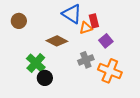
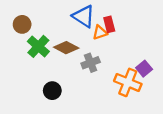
purple square: (106, 41) -> (144, 69), moved
gray cross: (86, 60) -> (91, 63), moved
green cross: (36, 63) -> (38, 46), moved

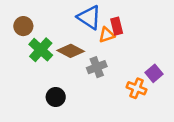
orange cross: (128, 82) -> (137, 88), size x0.7

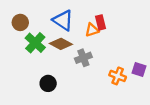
blue triangle: (89, 17) -> (63, 20), moved
purple square: (154, 73) -> (139, 70), moved, turned -32

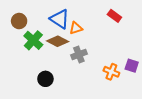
red rectangle: (100, 22) -> (114, 16), moved, turned -40
orange triangle: (92, 30) -> (76, 28), moved

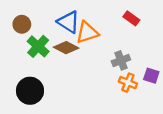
orange triangle: (76, 28) -> (87, 32), size x1.5
gray cross: (79, 55) -> (121, 60), moved
black circle: (45, 79) -> (30, 91), moved, size x1.5

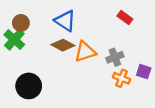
orange triangle: (87, 32) -> (85, 52), moved
green cross: (38, 46) -> (14, 40), moved

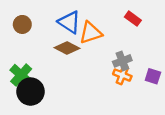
green cross: (14, 40) -> (21, 75), moved
orange triangle: (85, 52) -> (91, 33), moved
orange cross: (122, 78) -> (122, 75), moved

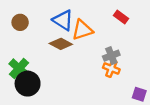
purple square: (153, 76) -> (139, 94), moved

